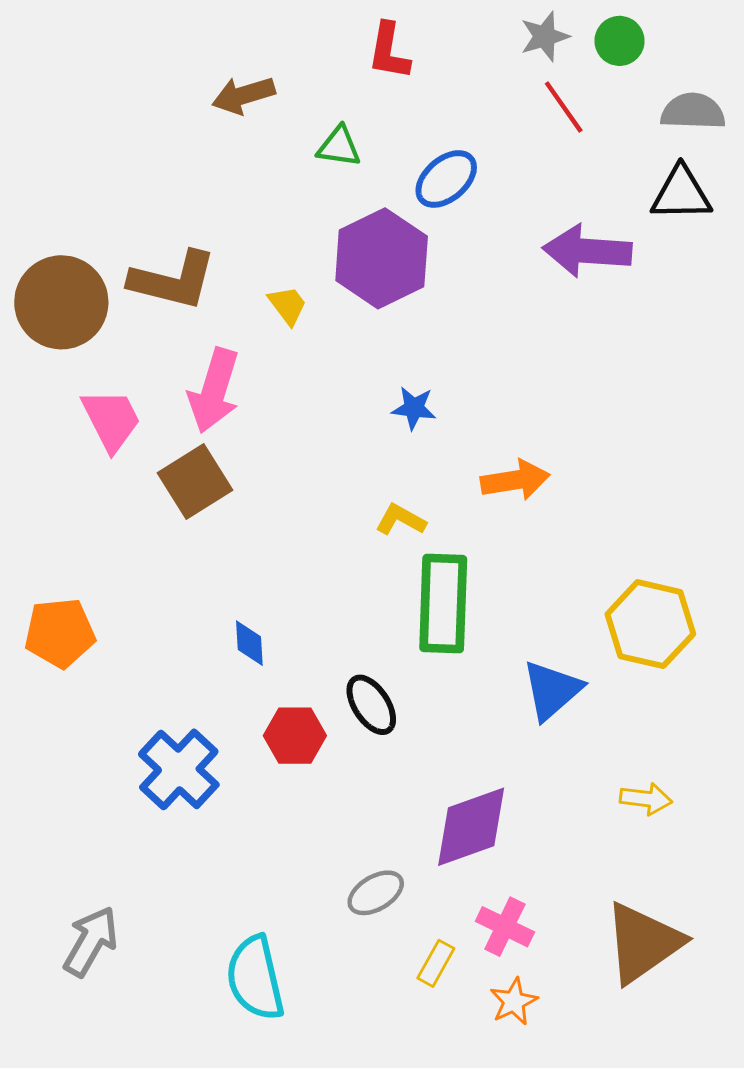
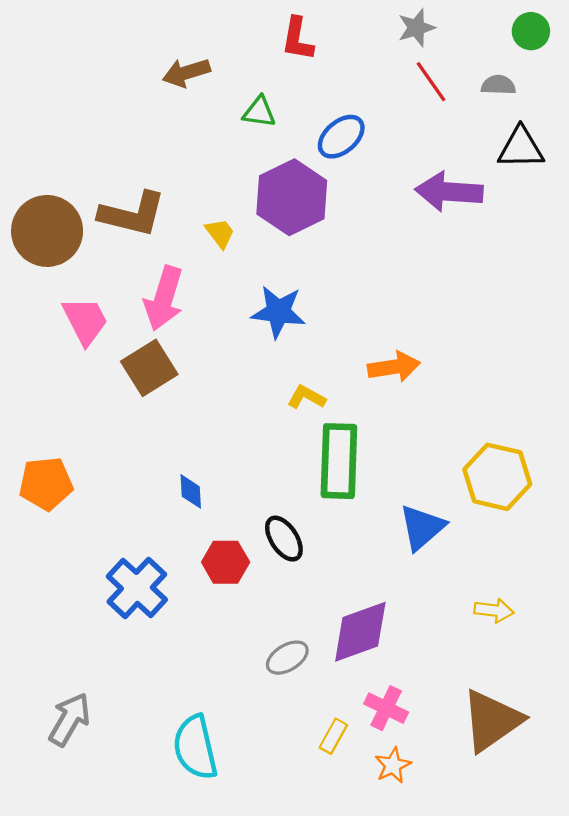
green circle: (620, 41) -> (531, 31), moved
gray semicircle: (693, 111) -> (498, 85), moved, size x0.7
blue star: (414, 408) -> (278, 312), moved, size x1.6
gray ellipse: (376, 893) -> (287, 658), moved

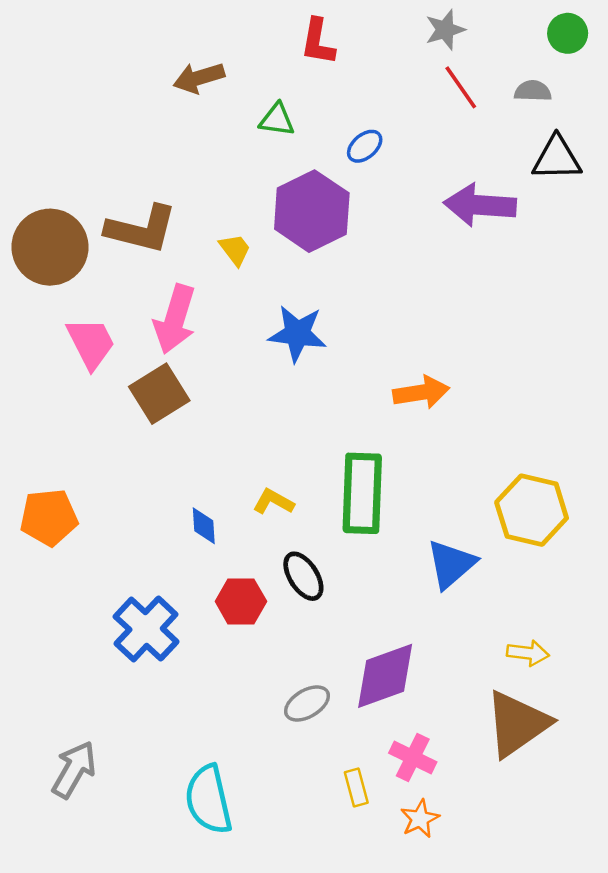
blue ellipse: (341, 137) -> (365, 146), size x0.7
yellow L-shape: (306, 397) -> (273, 502), moved
brown triangle: (492, 720) -> (517, 724), moved
yellow rectangle: (333, 736) -> (356, 788), turned -44

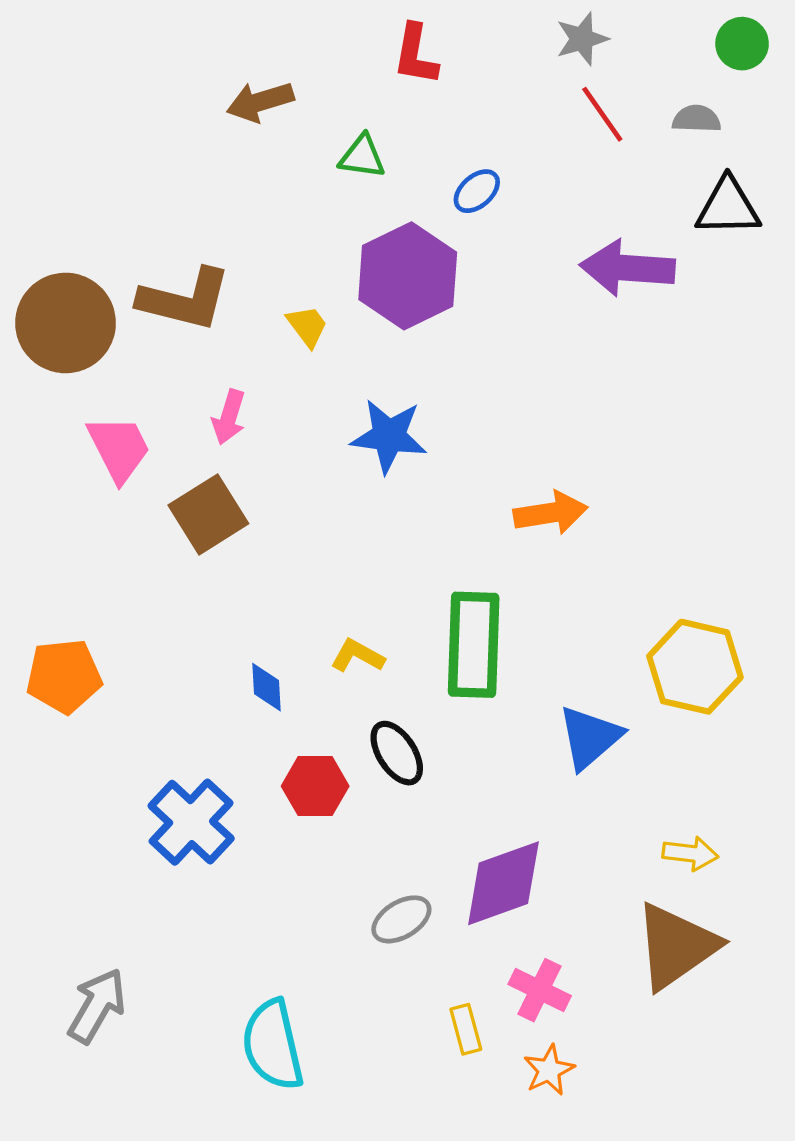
pink arrow: (175, 319) -> (229, 417), size x0.6

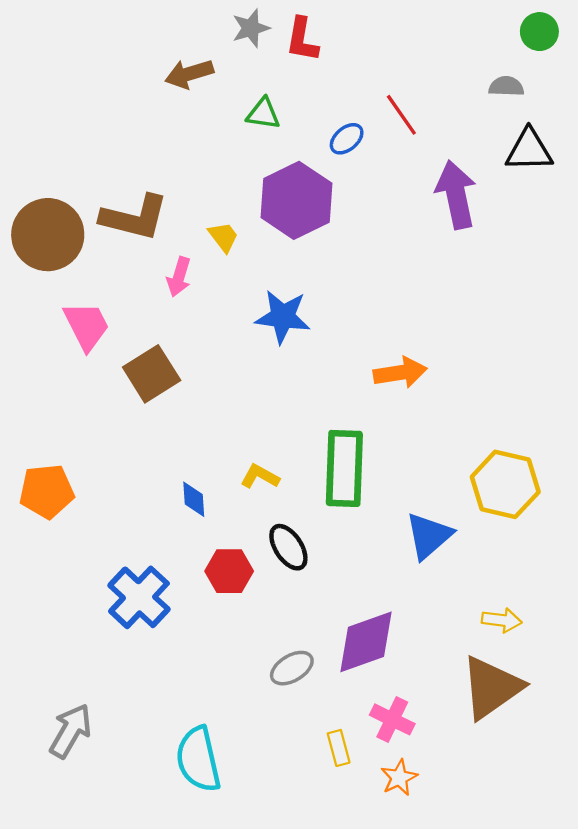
gray star: (582, 39) -> (251, 28), moved
red line: (602, 114) -> (401, 115), moved
purple arrow: (627, 268) -> (456, 195), turned 74
pink arrow: (229, 417) -> (179, 277), moved

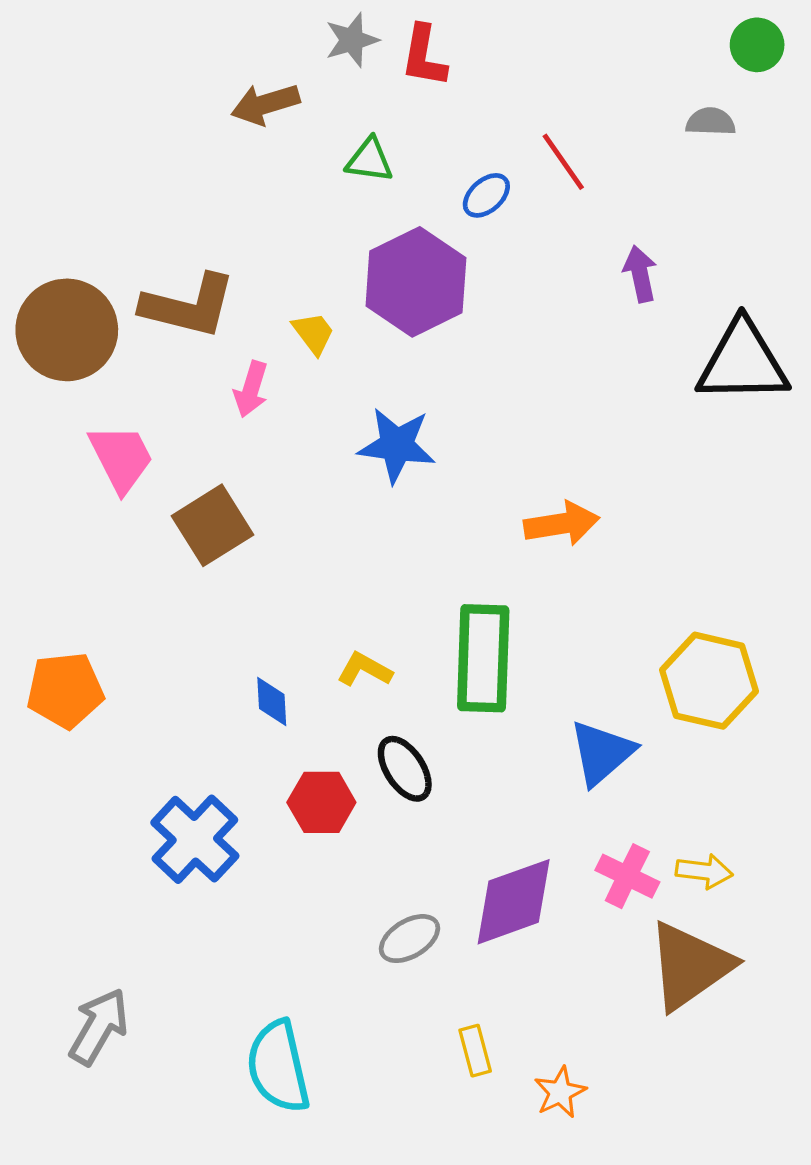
black triangle: (529, 150) -> (743, 362), moved, size x1.4
purple arrow: (456, 195) -> (640, 274), size x0.6
pink cross: (392, 719) -> (627, 876), moved

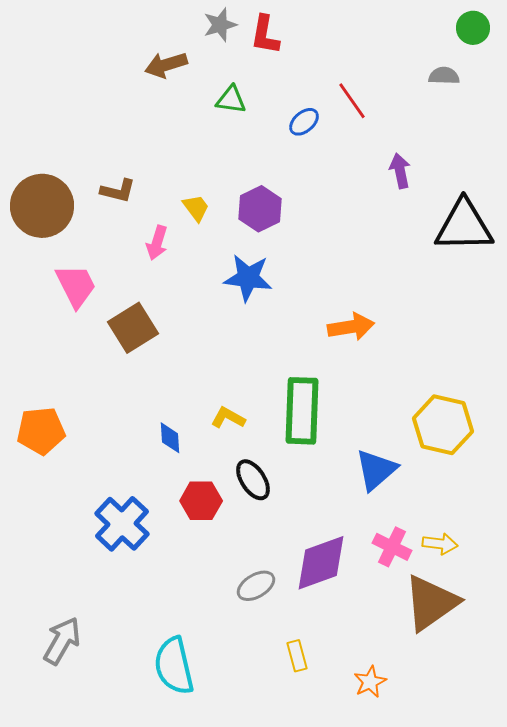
purple hexagon: (416, 282) -> (260, 209), moved, size x0.7
brown L-shape: (188, 306) -> (118, 191), size x0.6
orange star: (560, 1092) -> (370, 682), moved

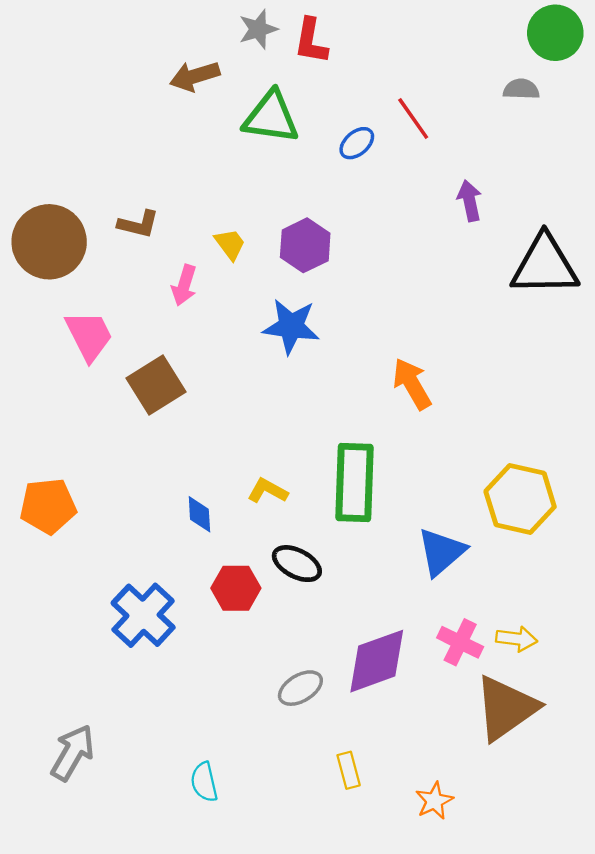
green circle: (473, 28) -> (555, 33), size x1.4
green triangle: (231, 100) -> (271, 117), size x1.6
orange arrow: (351, 327) -> (412, 384), turned -111
black ellipse: (253, 480) -> (297, 564), turned -30
cyan semicircle: (174, 666) -> (204, 782), size x0.6

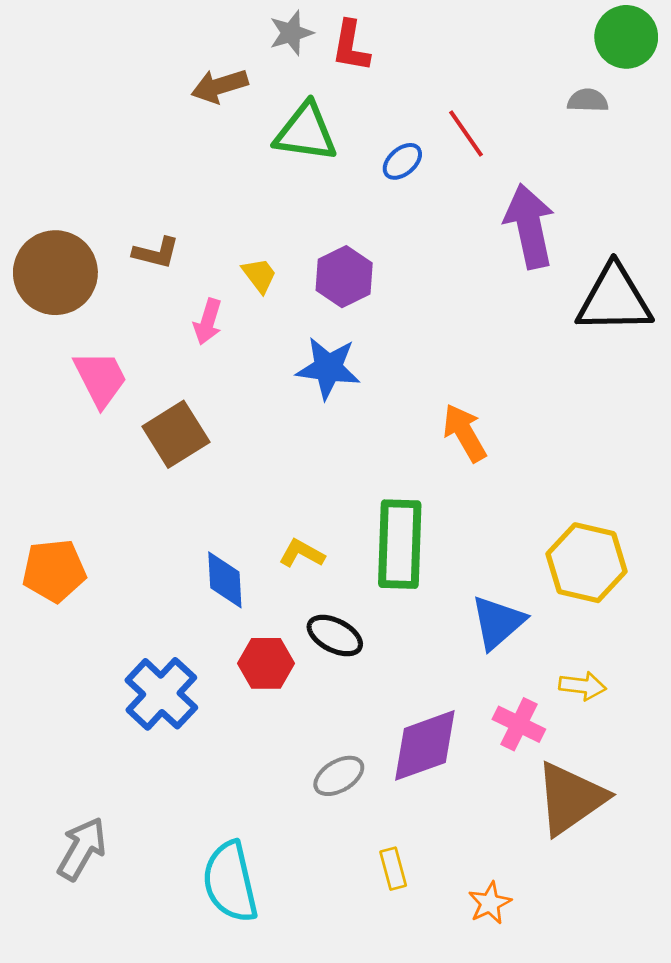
purple arrow: (470, 201) -> (530, 226), size x1.8
blue diamond: (199, 514) -> (225, 580), size x1.4
yellow arrow: (517, 639) -> (583, 686), moved
cyan semicircle: (204, 782) -> (230, 882), size x1.8

